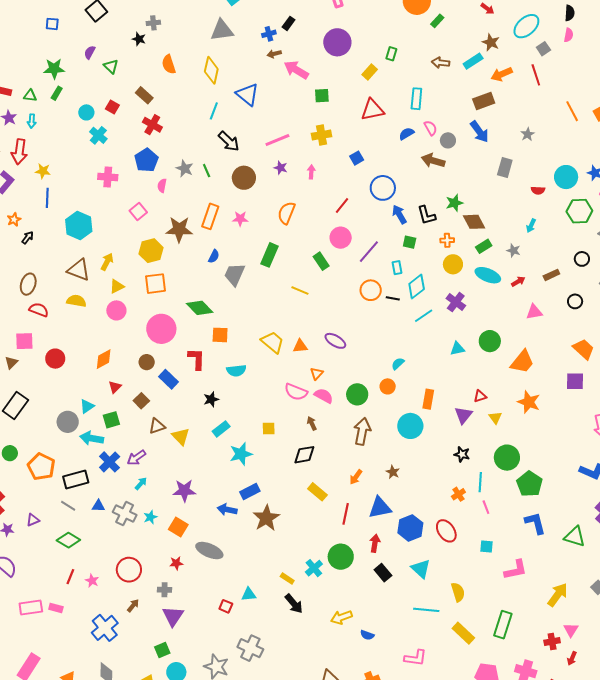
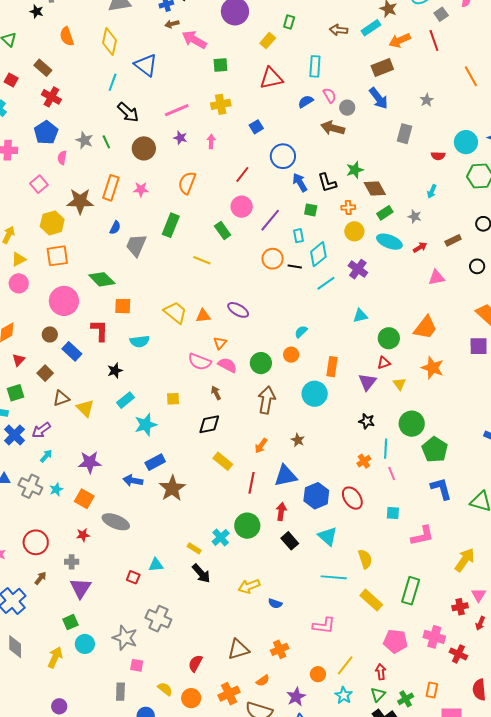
green circle: (490, 341) -> (389, 338), moved

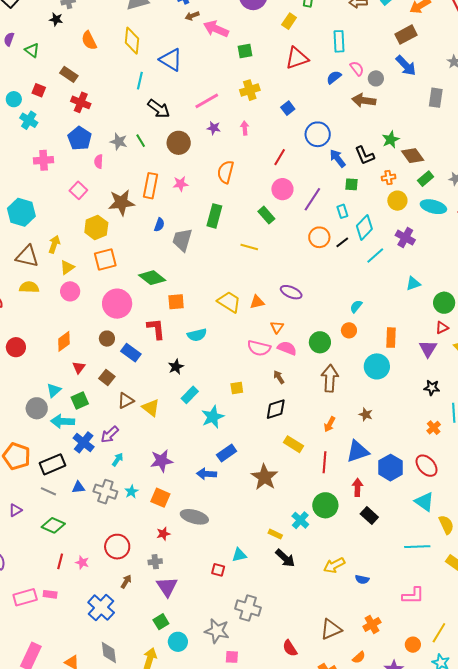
black line: (295, 266) -> (342, 242), turned -40
brown star: (172, 488) -> (264, 477), moved
cyan triangle: (328, 536) -> (424, 502), moved
red semicircle: (195, 663) -> (290, 648), turned -54

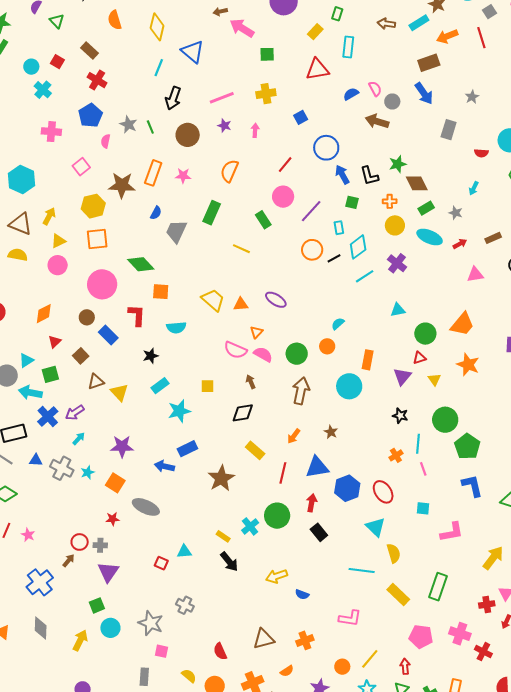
cyan rectangle: (339, 41) -> (348, 47), moved
black arrow: (159, 109) -> (173, 98), turned 65
red circle: (117, 547) -> (80, 542), moved, size x0.7
gray cross: (248, 608) -> (185, 605), size x0.7

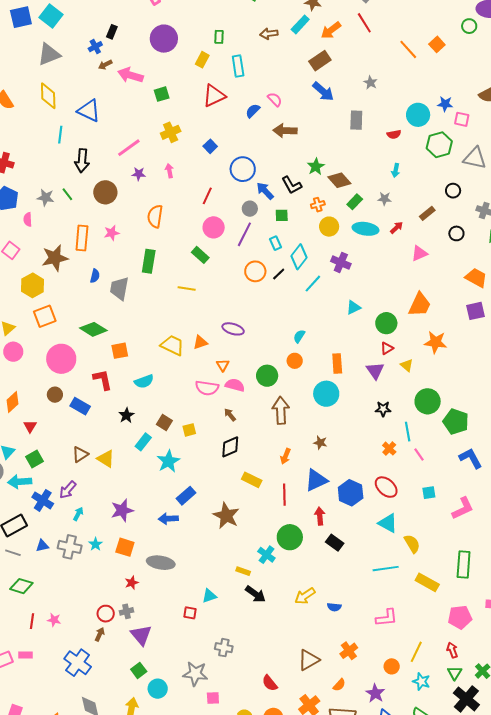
gray circle: (392, 101) -> (250, 209), moved
brown square: (81, 356) -> (164, 423), moved

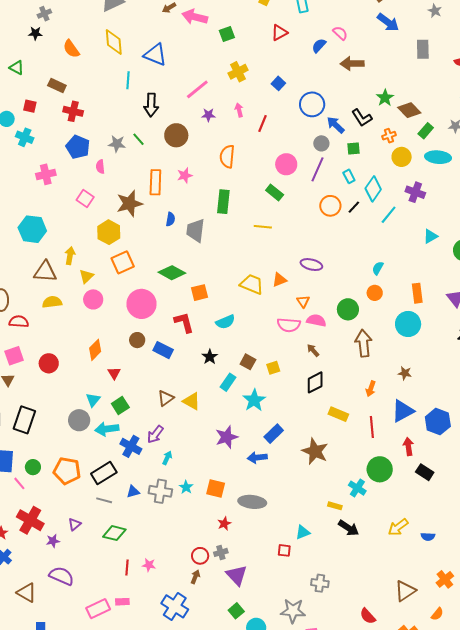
red triangle: (214, 96) -> (279, 33), size x0.7
red line: (207, 196) -> (262, 123), moved
purple star: (122, 510) -> (227, 437), moved

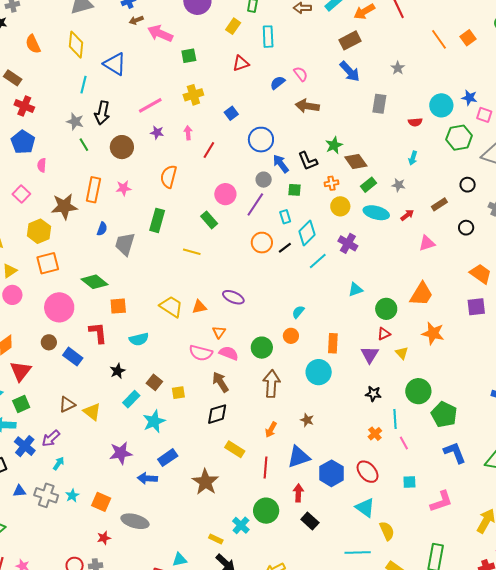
gray star: (117, 144) -> (75, 122), moved
brown arrow: (313, 350) -> (220, 382), size x1.5
red triangle: (114, 373) -> (21, 371), size x1.6

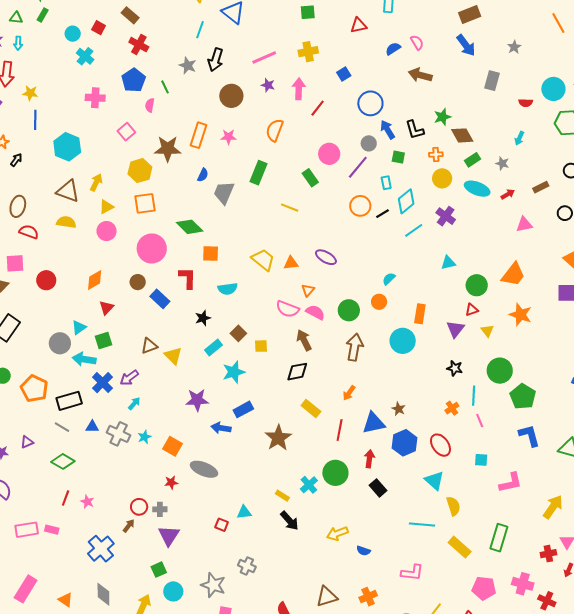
pink arrow: (188, 133) -> (299, 89), size x1.5
green line: (84, 145) -> (165, 87), moved
red triangle: (21, 371) -> (106, 308), size x0.7
brown star: (307, 420) -> (398, 409), moved

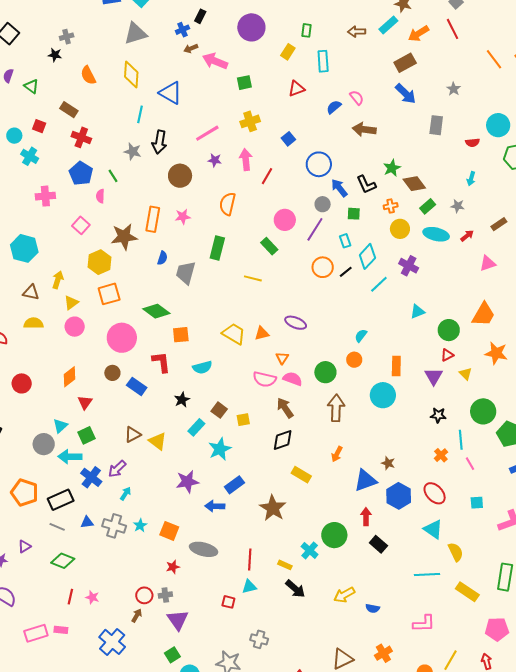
brown triangle: (68, 191) -> (31, 292), size x0.7
red line: (340, 430) -> (250, 560), moved

